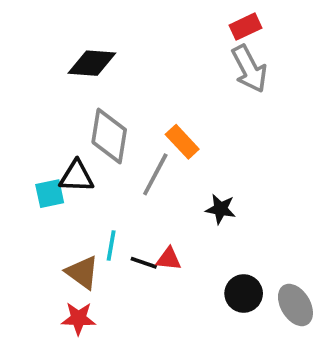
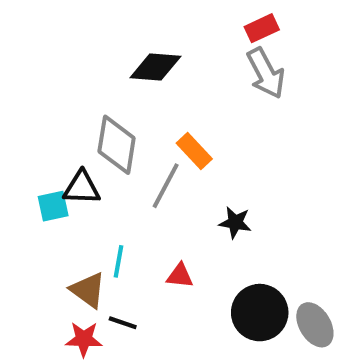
black diamond: (92, 63) -> (155, 67), moved
black line: (144, 263) -> (123, 323), moved
black circle: (244, 293) -> (260, 313), size x1.4

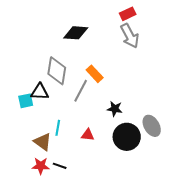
black circle: (260, 313) -> (127, 137), moved
black line: (123, 323) -> (60, 166), moved
gray ellipse: (315, 325) -> (152, 126), moved

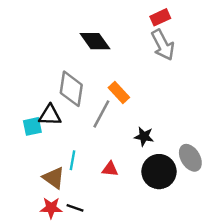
black diamond: (76, 33) -> (95, 41), turned 50

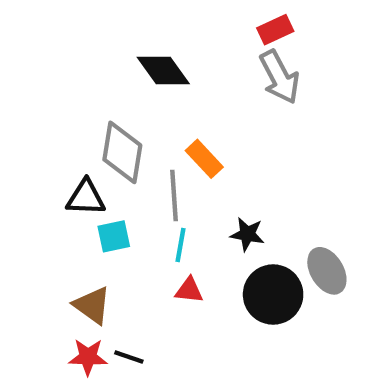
gray line: (101, 114) -> (174, 195), turned -32
cyan square: (32, 126) -> (114, 236), moved
cyan line: (72, 160) -> (181, 245), moved

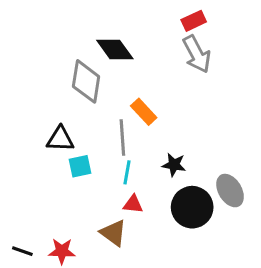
gray diamond: (122, 152) -> (86, 81), moved
brown triangle: (92, 305) -> (113, 233), moved
black line: (129, 357) -> (22, 251), moved

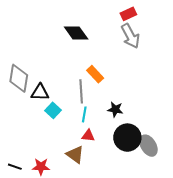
gray diamond: (86, 81) -> (19, 78), moved
cyan square: (80, 166) -> (53, 110), turned -35
gray ellipse: (230, 191) -> (148, 146), moved

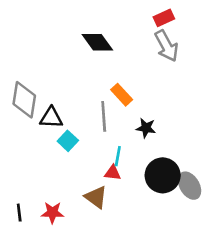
black star: (115, 109) -> (146, 128), moved
cyan line: (84, 114) -> (118, 156), moved
black line: (15, 167) -> (19, 213), turned 64

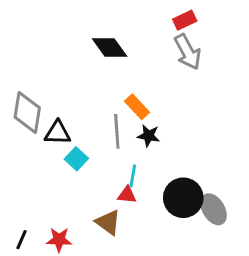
black star: (146, 128) -> (149, 136), moved
black line: (19, 213) -> (22, 240), turned 30

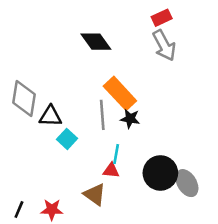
orange rectangle: (137, 107) -> (120, 93), size x1.5

